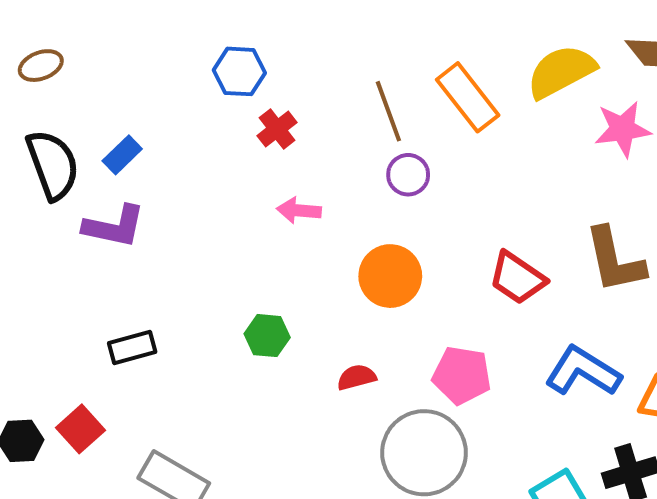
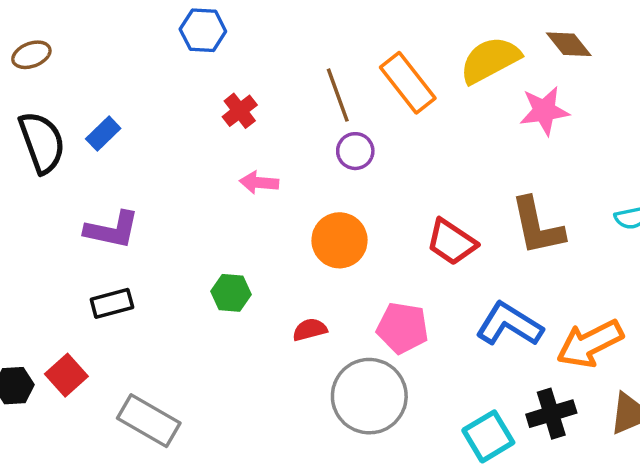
blue hexagon: (239, 71) -> (203, 30), moved
purple L-shape: (114, 226) -> (112, 230), moved

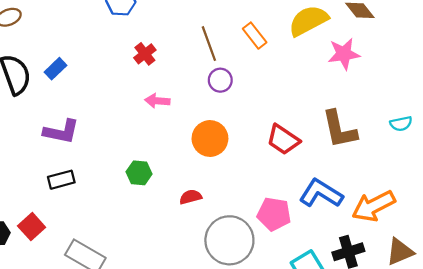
orange rectangle: (408, 83) -> (255, 36), size x0.7
pink pentagon: (403, 328) -> (274, 214), moved

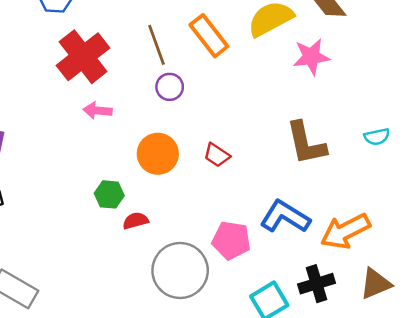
orange rectangle: (255, 36) -> (209, 36), size x1.4
red cross: (145, 54) -> (83, 57), size x2.0
red trapezoid: (283, 140) -> (217, 155), moved, size x0.7
green hexagon: (139, 173) -> (109, 194), moved

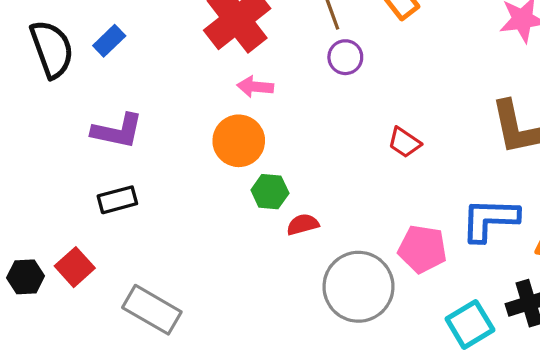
orange circle: (158, 154) -> (239, 141), moved
blue L-shape: (285, 217) -> (490, 220), turned -30

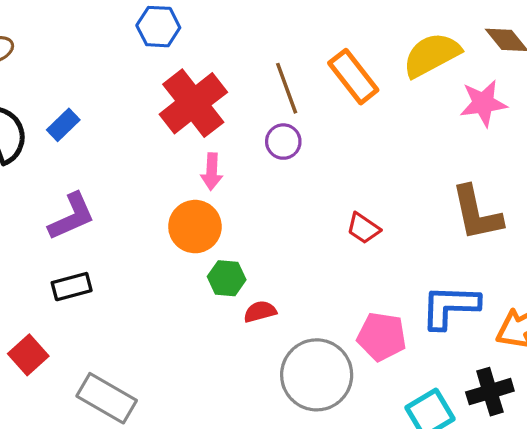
purple circle: (345, 57) -> (283, 142), moved
pink arrow: (255, 87) -> (212, 172), turned -92
purple L-shape: (117, 131) -> (72, 217), turned -36

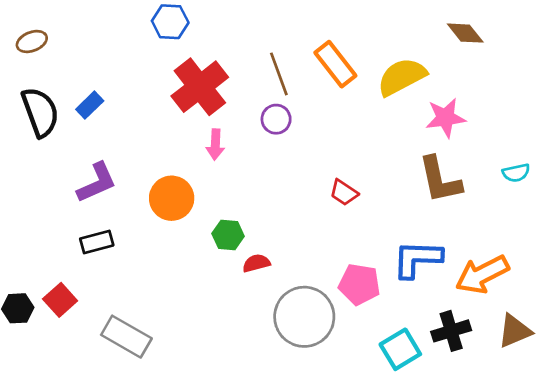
yellow semicircle: (432, 55) -> (402, 77), moved
pink star: (483, 103) -> (445, 118), moved
orange circle: (195, 227) -> (172, 198), moved

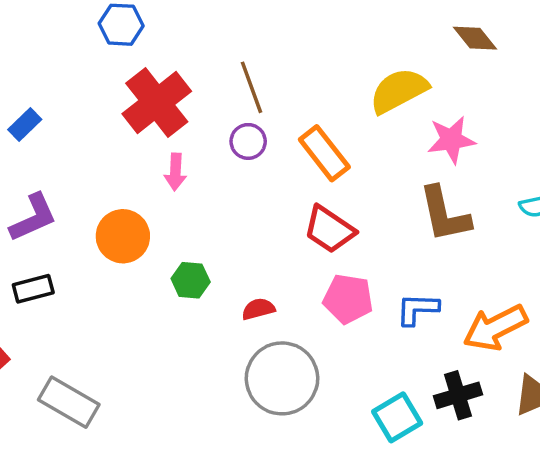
orange rectangle: (335, 64) -> (324, 153), moved
red trapezoid: (344, 193) -> (329, 229), size x1.5
blue L-shape: (417, 259) -> (417, 309), size x0.7
red semicircle: (256, 263) -> (258, 309), moved
pink pentagon: (359, 284) -> (348, 299), moved

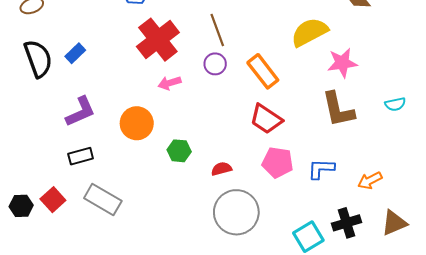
pink arrow: (175, 172) -> (170, 83), turned 70
orange arrow: (495, 328) -> (370, 180), size x0.6
gray rectangle: (69, 402) -> (103, 200), moved

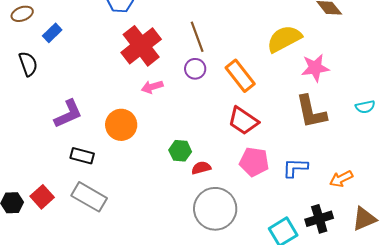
blue rectangle: (75, 53) -> (52, 33), moved
black semicircle: (38, 59) -> (28, 64), size x0.7
green hexagon: (179, 151) -> (180, 151), moved
black rectangle: (81, 156) -> (82, 156), moved, turned 30

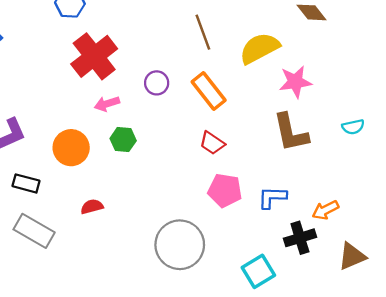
brown line: (197, 37) -> (203, 32), moved
red trapezoid: (243, 121) -> (212, 143), size x0.7
green hexagon: (180, 151) -> (123, 140), moved
red semicircle: (201, 168) -> (92, 207), moved
black cross: (319, 219) -> (300, 238), moved

